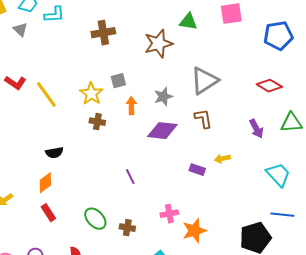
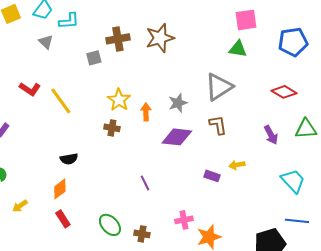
green triangle: (188, 22) -> (238, 49), moved
gray triangle: (20, 30) -> (46, 42), moved
brown star: (158, 44) -> (160, 38), moved
gray square: (118, 81) -> (94, 58), moved
yellow star: (91, 94) -> (119, 100), moved

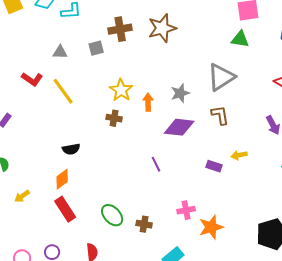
gray triangle: (46, 42) -> (60, 52), moved, turned -42
purple line: (145, 183) -> (156, 164), moved
red rectangle: (63, 219) -> (65, 209), size x1.4

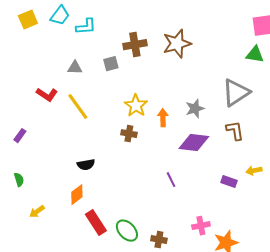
red rectangle: (65, 209) -> (96, 223), moved

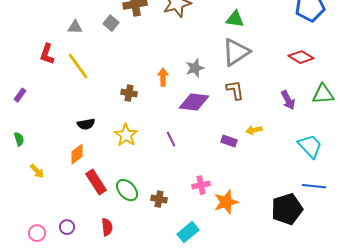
green triangle: (255, 55) -> (235, 19), moved
gray square: (111, 64) -> (111, 23), turned -35
red L-shape: (47, 95) -> (47, 54), turned 75
yellow star: (136, 106) -> (126, 135), moved
yellow arrow: (37, 212) -> (37, 171), turned -98

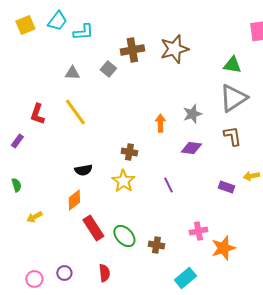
red L-shape: (47, 54) -> (37, 114), moved
brown cross: (129, 93) -> (129, 152), moved
purple diamond: (194, 102) -> (191, 148), size x0.7
yellow arrow: (37, 171) -> (34, 217), turned 105

